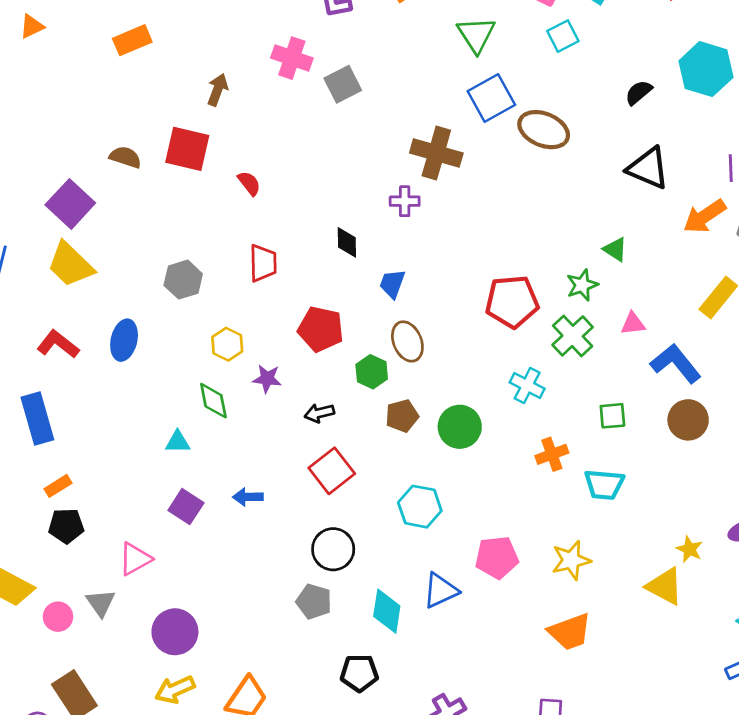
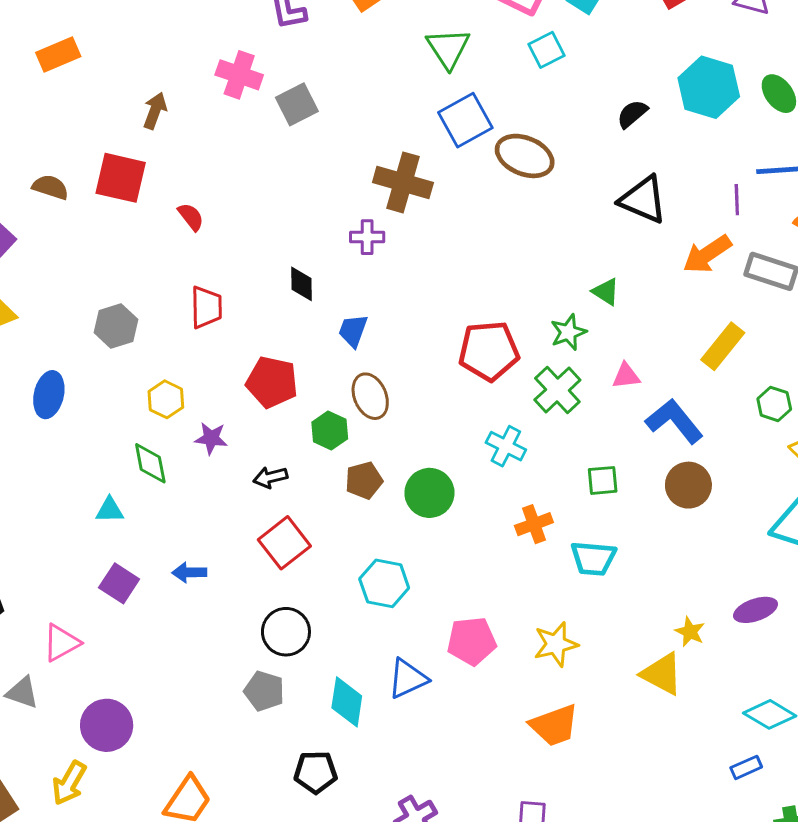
gray triangle: (101, 603) -> (22, 693), turned -36
yellow arrow: (175, 690) -> (69, 783), moved, turned -36

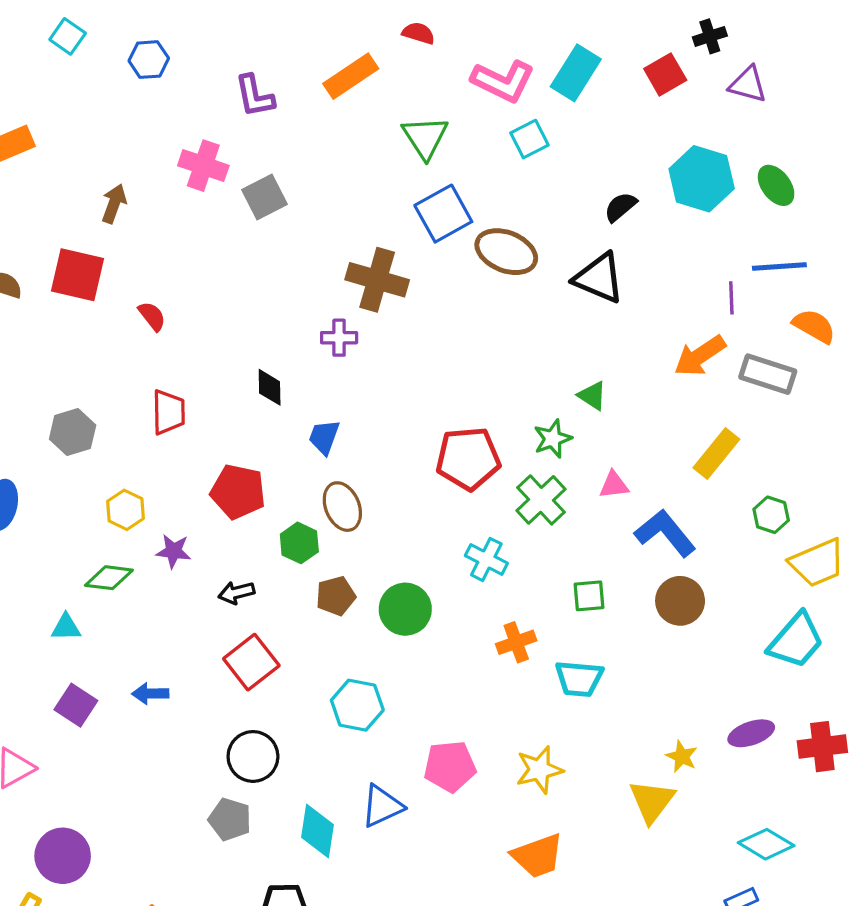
black triangle: (643, 200) -> (599, 278), moved
green diamond: (150, 463) -> (109, 578), turned -72
yellow triangle: (662, 674) -> (652, 801), turned 39

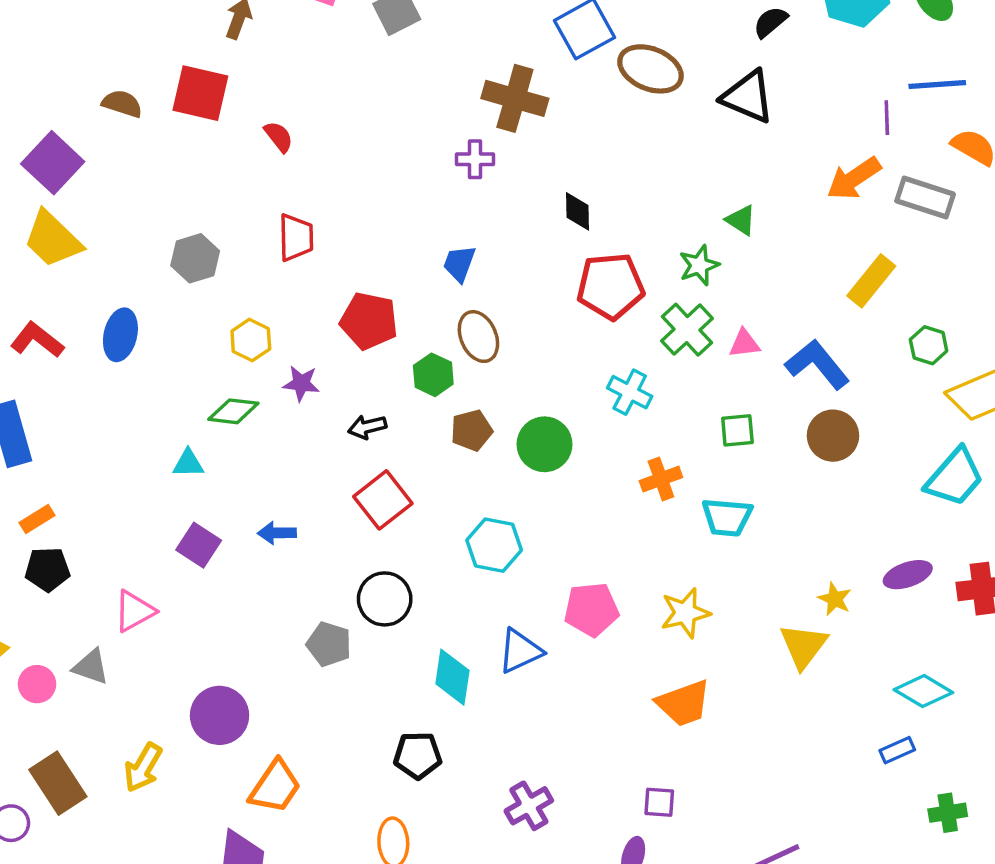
black diamond: (270, 387) -> (578, 211), moved
pink triangle: (614, 485) -> (744, 343), moved
gray pentagon: (230, 819) -> (329, 644), moved
purple circle: (63, 856) -> (220, 715), moved

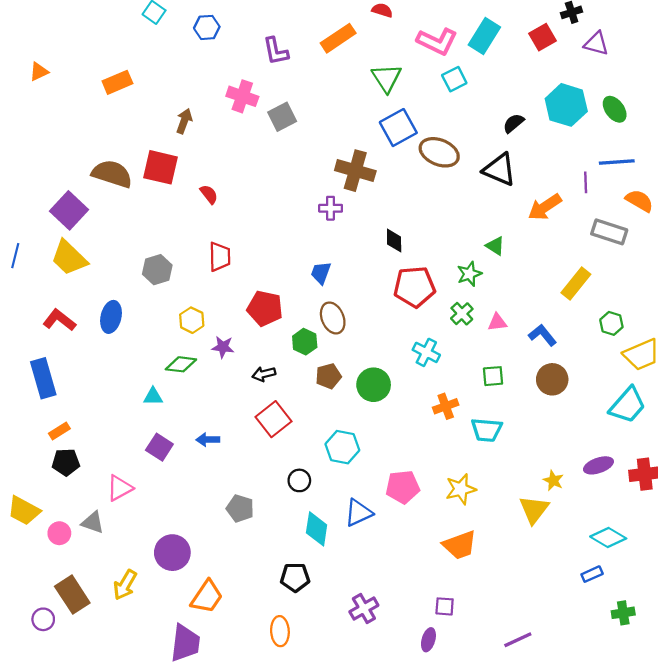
brown semicircle: (122, 104) -> (112, 174), size x1.6
orange arrow: (854, 178) -> (545, 207), moved
green cross: (687, 330) -> (462, 314), size x0.7
blue L-shape: (817, 364) -> (543, 335), size x0.7
black circle: (385, 599) -> (299, 480), moved, size x0.7

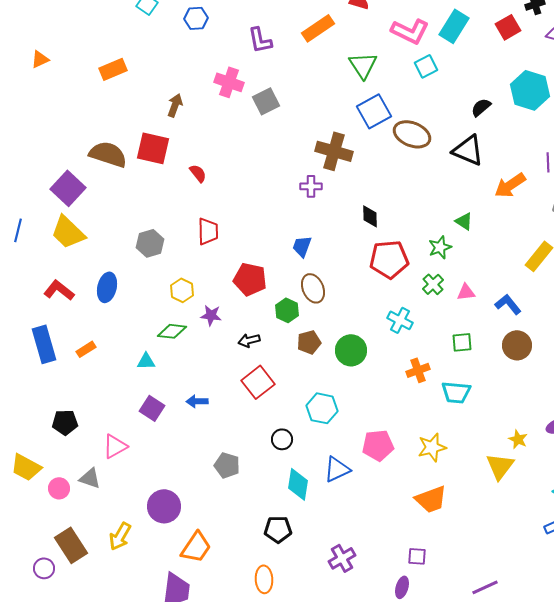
orange rectangle: (59, 431) -> (86, 349), moved

